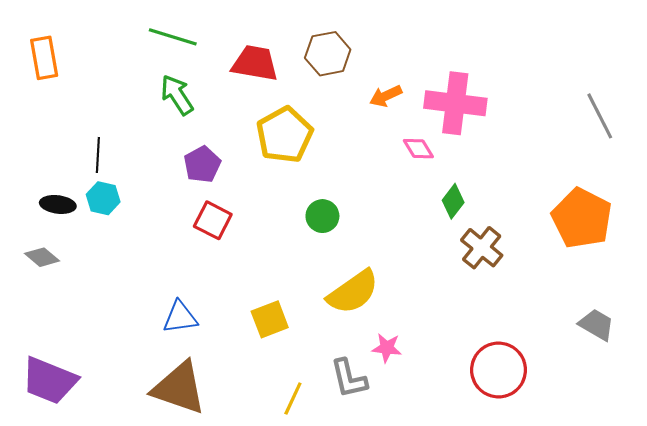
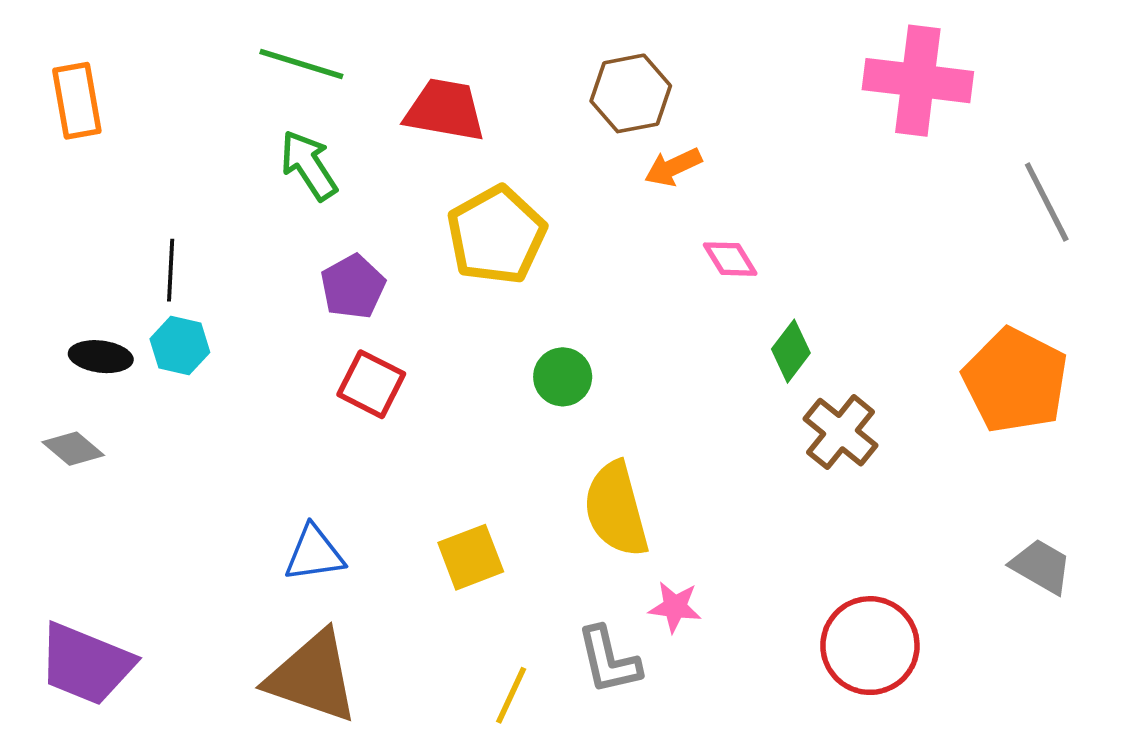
brown hexagon: (328, 54) -> (631, 93), moved
pink cross: (455, 103) -> (918, 81), moved
yellow semicircle: (353, 292) -> (616, 509), turned 110

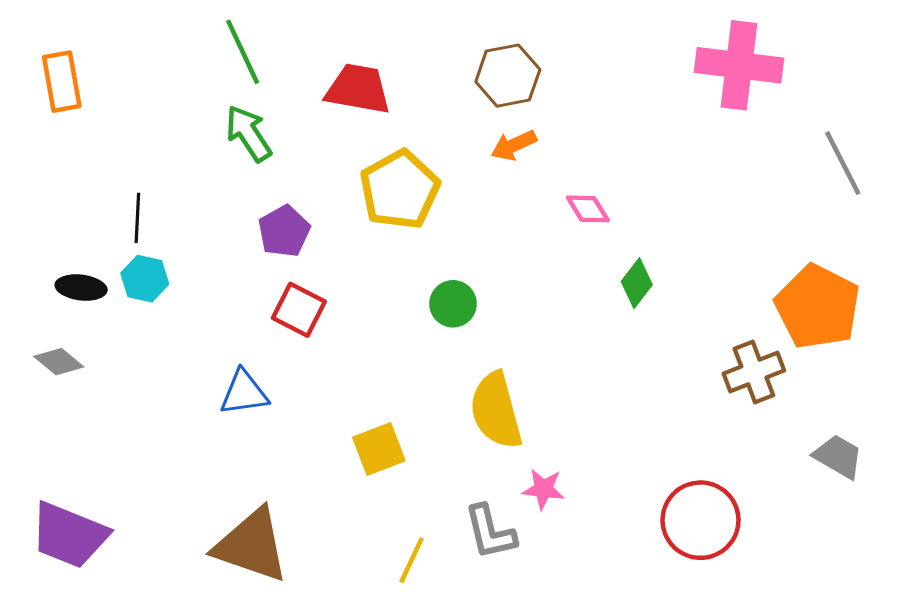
green line: (301, 64) -> (243, 52), turned 48
orange arrow: (673, 167) -> (514, 145), moved
brown cross: (841, 432) -> (754, 372), moved, turned 30
blue triangle: (314, 554) -> (244, 393), moved

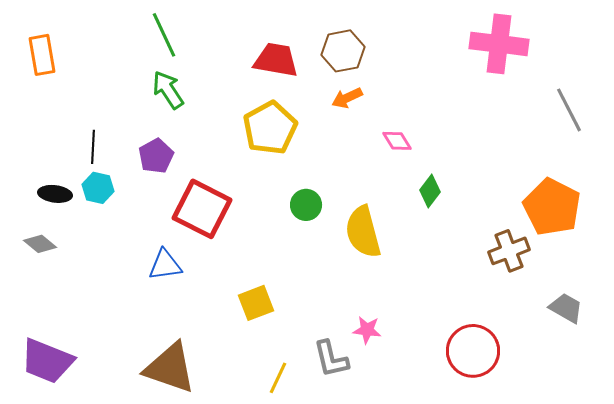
red trapezoid: (358, 89) -> (276, 60), moved
purple pentagon: (284, 231) -> (156, 156), moved
red square: (299, 310) -> (202, 209), size x1.6
yellow semicircle: (496, 411) -> (363, 232), moved

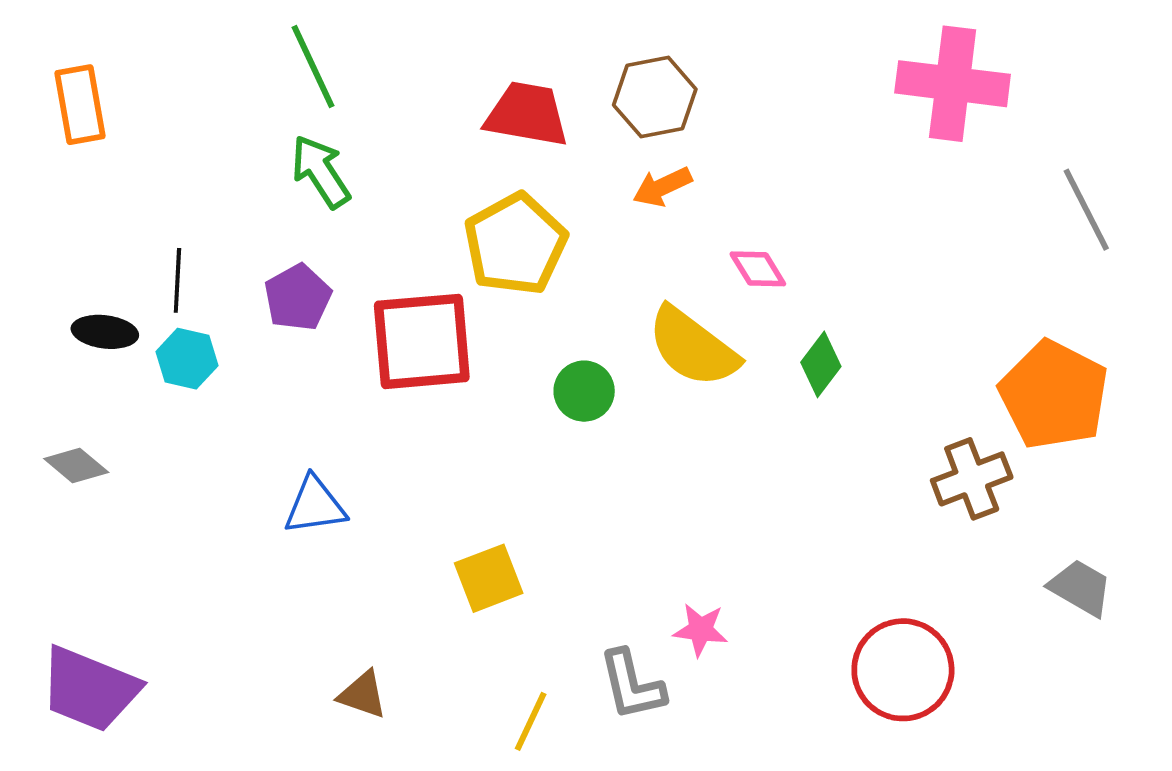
black ellipse: (55, 194) -> (105, 332), moved
red square: (202, 209) -> (422, 341), moved, turned -32
yellow semicircle: (363, 232) -> (693, 347), moved, turned -38
brown triangle: (170, 368) -> (363, 695), moved, size x0.5

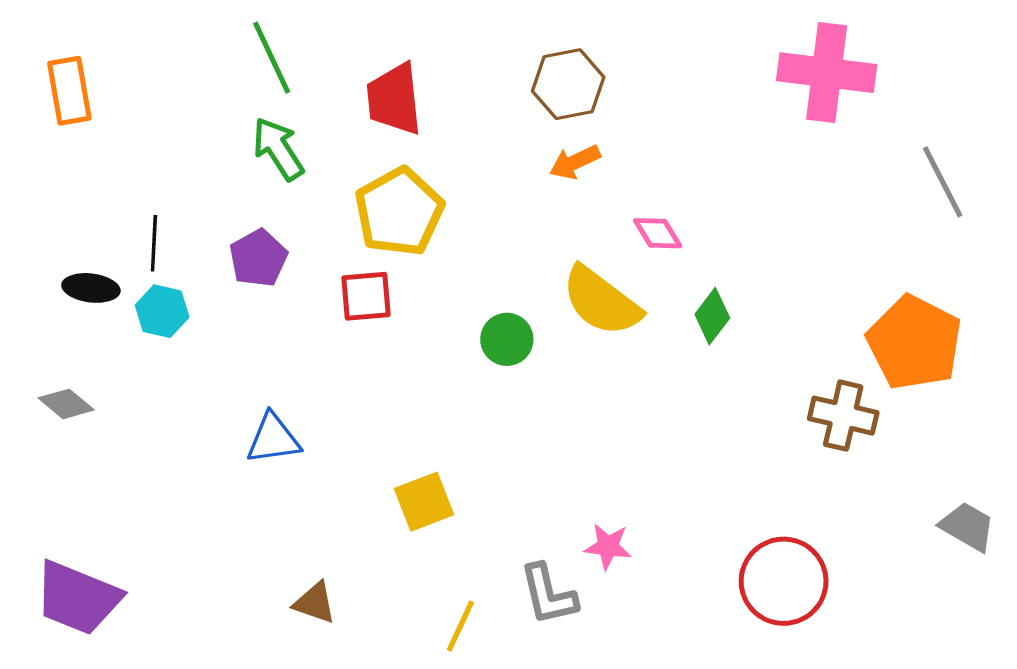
red trapezoid: (527, 114) -> (394, 99), moved, turned -106
yellow pentagon: (515, 244) -> (399, 212), moved
red square: (422, 341) -> (366, 296), size x0.6
brown cross: (972, 479) -> (843, 416), turned 34
gray trapezoid: (1081, 588) -> (967, 527), moved

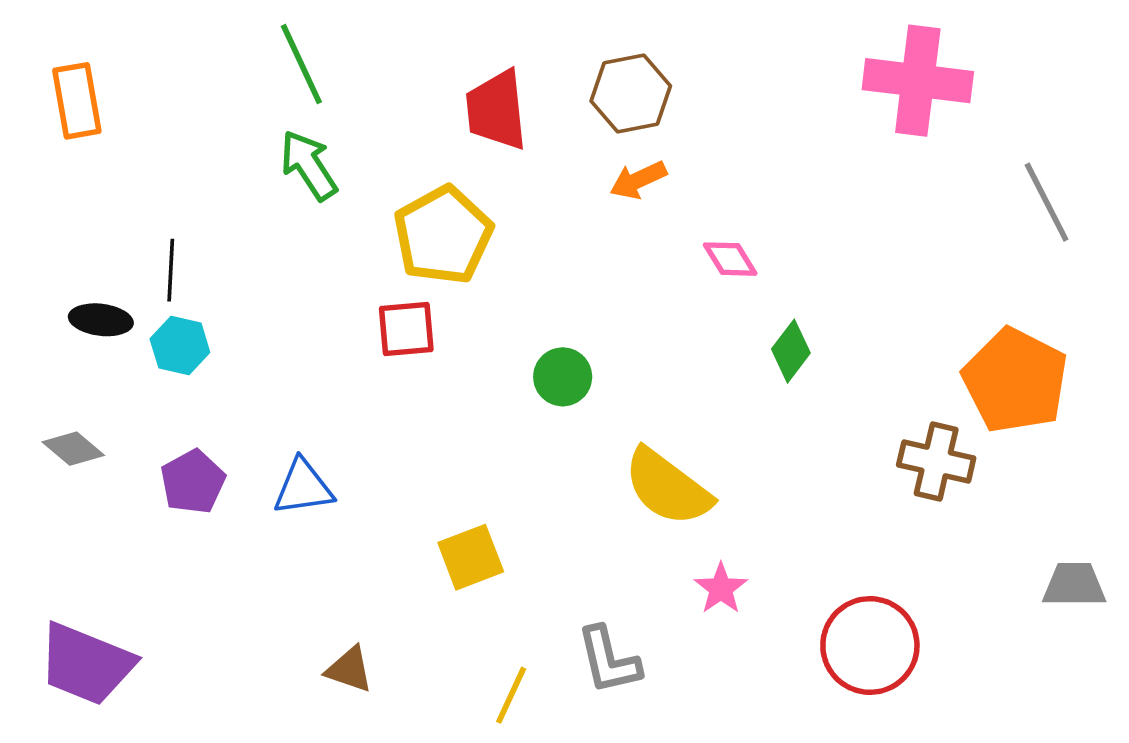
red trapezoid: (394, 99) -> (496, 110), moved
purple pentagon: (258, 258) -> (193, 482), moved
yellow semicircle: (601, 301) -> (668, 487), moved
gray trapezoid: (967, 527) -> (1074, 585), turned -30
pink star: (608, 546) -> (721, 588), moved, turned 30

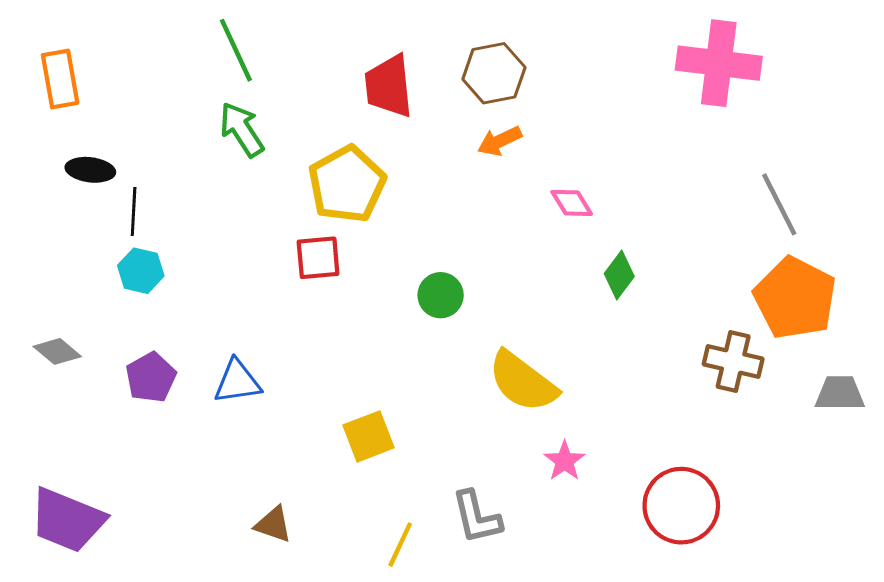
gray line: (1047, 202) -> (779, 204), moved
black ellipse: (101, 320) -> (90, 170), moved
gray trapezoid: (1074, 585) -> (840, 393), moved

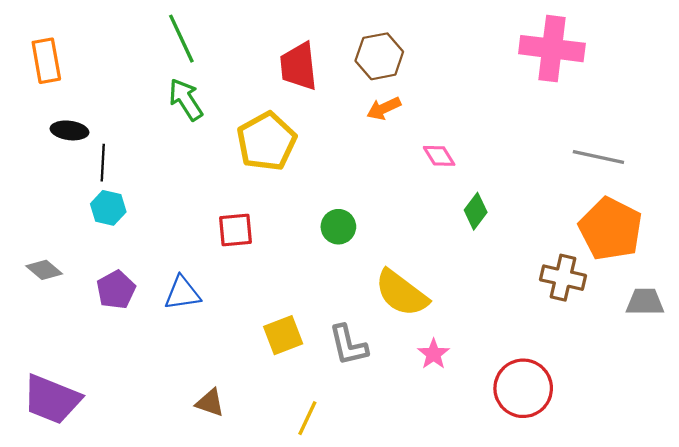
gray line: (779, 204) -> (598, 157), turned -51
red square: (318, 258) -> (235, 230), moved
gray L-shape: (477, 517) -> (348, 345), moved

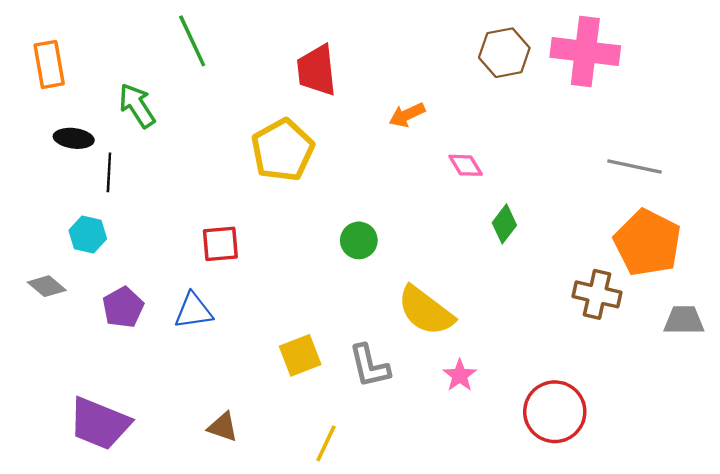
brown hexagon: (379, 56) -> (504, 53), moved
green arrow: (186, 99) -> (137, 105), moved
cyan hexagon: (108, 208) -> (88, 235), moved
red square: (235, 230) -> (220, 244), moved
purple trapezoid: (52, 399) -> (100, 423), moved

